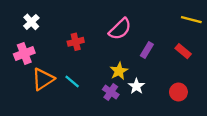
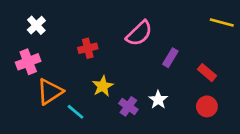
red rectangle: (183, 51) -> (207, 73), moved
yellow star: (119, 71) -> (103, 86), moved
cyan line: (72, 82) -> (76, 112), moved

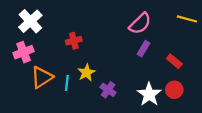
white cross: (36, 25) -> (30, 21), size x1.5
pink semicircle: (139, 33) -> (140, 24), moved
white star: (158, 100) -> (149, 94), moved, size x1.5
cyan line: (76, 112) -> (67, 83), moved, turned 56

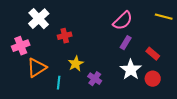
white cross: (30, 21) -> (39, 19), moved
cyan line: (67, 83) -> (59, 83), moved
white star: (149, 94) -> (131, 70), moved

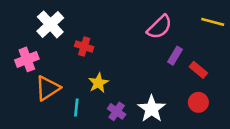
red cross: (65, 36) -> (84, 46), turned 32
purple rectangle: (126, 43) -> (175, 56), moved
white star: (131, 70) -> (152, 109), moved
purple cross: (95, 79) -> (117, 111), moved

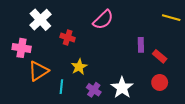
pink semicircle: (159, 27) -> (103, 20), moved
purple rectangle: (175, 56) -> (141, 45), turned -32
pink cross: (27, 59) -> (22, 48), turned 30

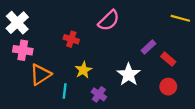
white cross: (40, 20) -> (17, 23), moved
purple rectangle: (141, 45) -> (148, 47), turned 48
white star: (122, 88) -> (129, 74), moved

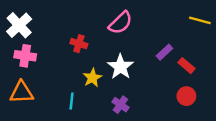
orange triangle: (40, 74) -> (22, 92), moved, turned 30
white star: (129, 74) -> (120, 67), moved
purple cross: (99, 94) -> (120, 105), moved

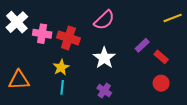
yellow line: (200, 20) -> (173, 18), turned -36
red cross: (79, 44) -> (68, 38), size x1.5
pink cross: (25, 56) -> (42, 34), moved
yellow star: (92, 78) -> (61, 67), moved

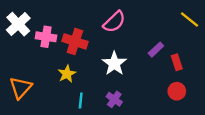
yellow line: (173, 18) -> (190, 19), turned 60
red rectangle: (161, 57) -> (177, 62), turned 32
orange triangle: (19, 80) -> (21, 88), turned -45
cyan line: (62, 87) -> (81, 100), moved

